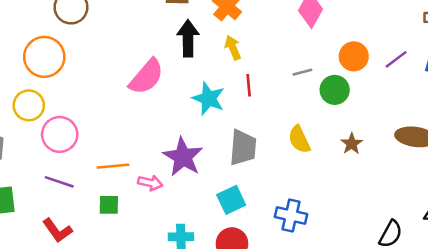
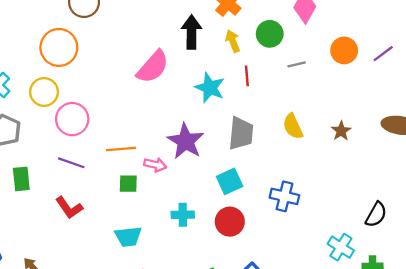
green circle: (335, 90) -> (270, 34), moved
green square: (109, 205) -> (128, 184), moved

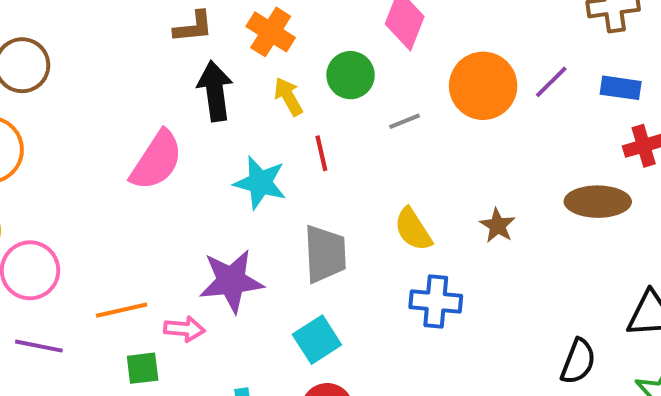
orange circle: (344, 50) -> (483, 86), size x1.4
purple star: (186, 141) -> (231, 281), turned -30
blue cross: (284, 196) -> (436, 301), moved

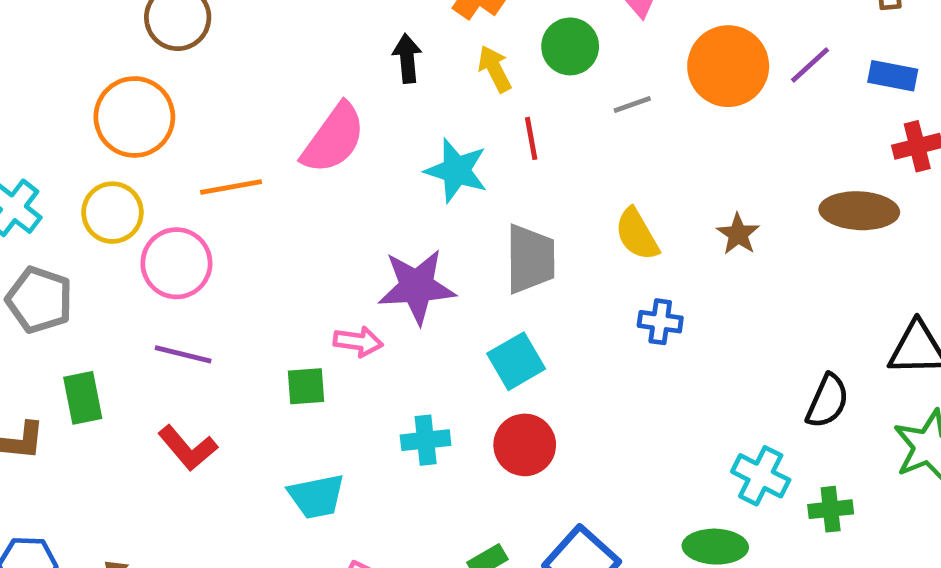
black arrow: (215, 91) -> (407, 58), size x0.7
blue cross: (436, 301) -> (660, 322), size x0.7
orange line: (122, 310) -> (231, 187), moved

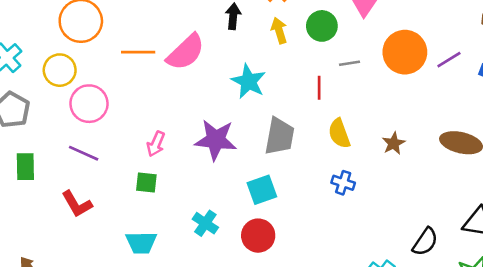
red line: (531, 138) -> (319, 88), moved
orange line: (231, 187) -> (138, 52), moved
pink arrow: (358, 342) -> (156, 144), moved, turned 95
cyan cross: (426, 440) -> (205, 223), turned 30

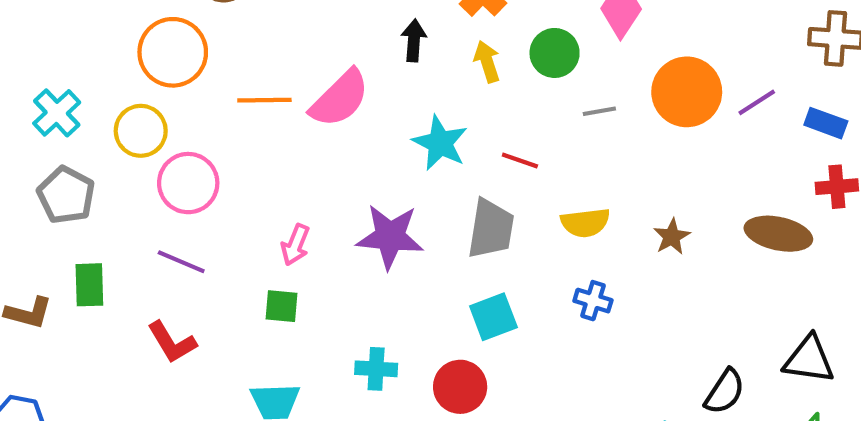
red line: (319, 88) -> (520, 160), moved, turned -70
yellow semicircle: (339, 133) -> (585, 223), turned -76
cyan square: (262, 190) -> (493, 317), moved
cyan cross: (205, 223) -> (376, 369), turned -30

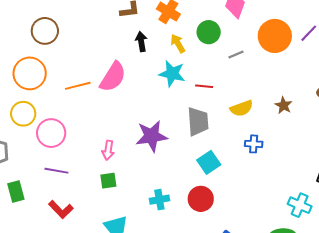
cyan star: (440, 143) -> (172, 74), moved

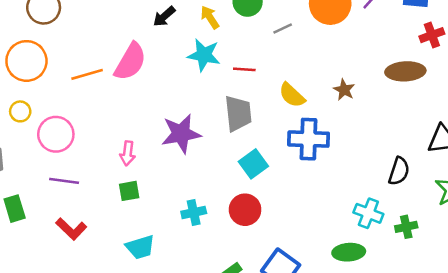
black arrow: (141, 42) -> (164, 16), turned -120
yellow semicircle: (242, 108) -> (292, 95), turned 65
yellow circle: (23, 114) -> (20, 111), size x0.7
blue cross: (254, 144) -> (308, 139), size x1.8

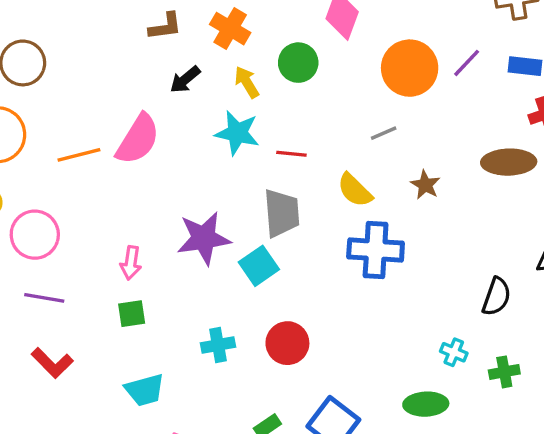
gray line: (283, 28) -> (384, 133), moved
cyan square: (253, 164) -> (259, 266), moved
cyan cross: (368, 213) -> (454, 352), size x0.7

